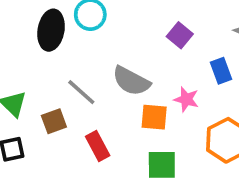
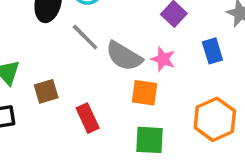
gray line: (81, 92) -> (85, 37), moved
pink star: (186, 99) -> (163, 59), moved

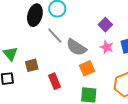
pink star: (163, 59) -> (107, 47), moved
orange square: (145, 93) -> (87, 68), turned -35

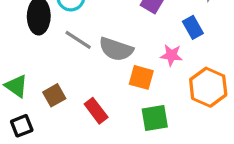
pink star: (107, 47) -> (171, 55), moved
orange square: (87, 68) -> (141, 77), turned -35

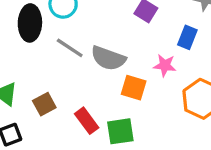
blue rectangle: (193, 27) -> (187, 37), turned 50
green square: (155, 118) -> (120, 131), moved

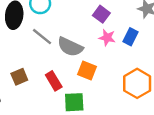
pink star: (165, 65) -> (107, 38), moved
red rectangle: (87, 121) -> (54, 81), moved

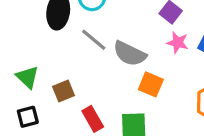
red rectangle: (54, 81) -> (93, 119), moved

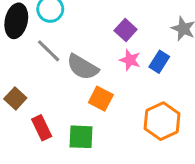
brown square: (63, 91) -> (15, 98), turned -30

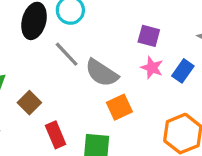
purple square: (126, 30) -> (149, 36), turned -30
orange square: (101, 99) -> (119, 107), turned 35

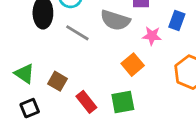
pink star: (152, 68) -> (152, 36), moved
gray semicircle: (102, 73) -> (115, 20), moved

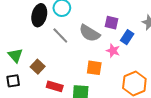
blue rectangle: (177, 20) -> (127, 37), moved
orange square: (133, 65) -> (94, 68), turned 35
red rectangle: (86, 102) -> (55, 86), turned -49

